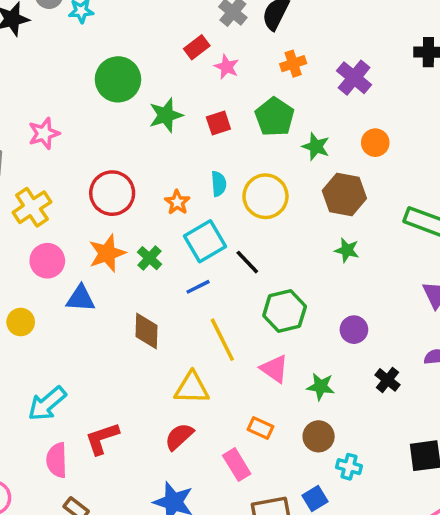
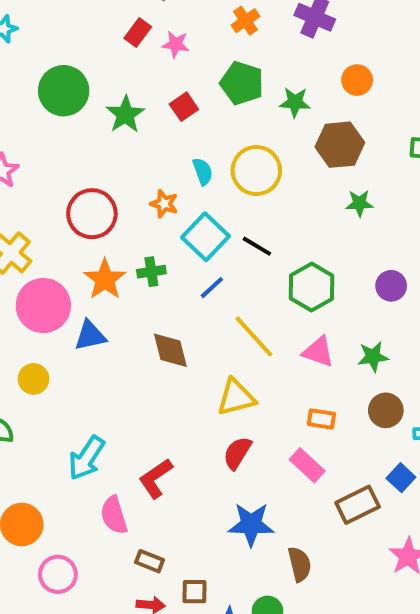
green cross: (149, 258) -> (151, 272), turned -35
pink circle: (47, 261) -> (43, 305), size x1.4

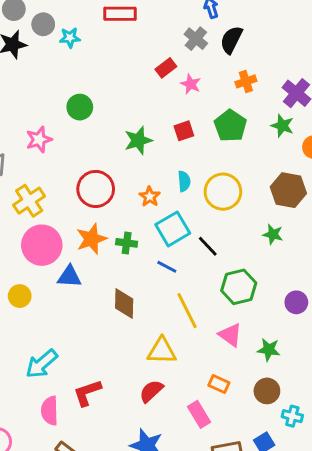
green circle: (64, 91) -> (80, 107), moved, size x0.7
green star: (295, 102) -> (282, 126), moved
green star: (125, 114) -> (138, 140), moved
green star: (359, 203) -> (273, 234), moved
blue line: (212, 288) -> (167, 267), turned 54

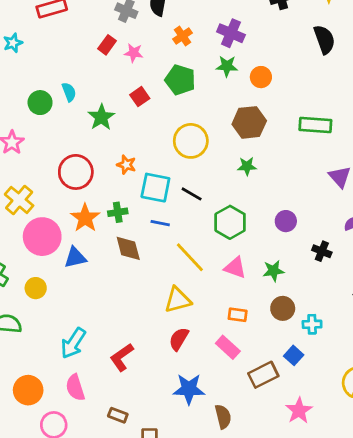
cyan semicircle: (184, 181) -> (69, 92), moved
cyan square: (173, 229) -> (155, 188), turned -32
brown diamond: (124, 303) -> (128, 248), moved
pink semicircle: (50, 411) -> (75, 388), moved

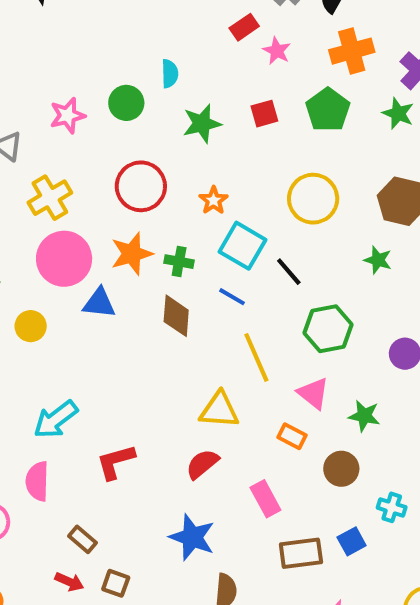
orange cross: (182, 36) -> (352, 51), size x1.5
green circle: (40, 103) -> (126, 103), moved
brown circle: (283, 308) -> (341, 469), moved
orange rectangle: (238, 315) -> (292, 436), moved

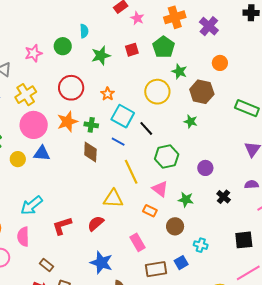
green star: (398, 113) -> (179, 71), moved
blue triangle: (99, 303) -> (42, 153), moved
red semicircle: (202, 464) -> (96, 223), moved

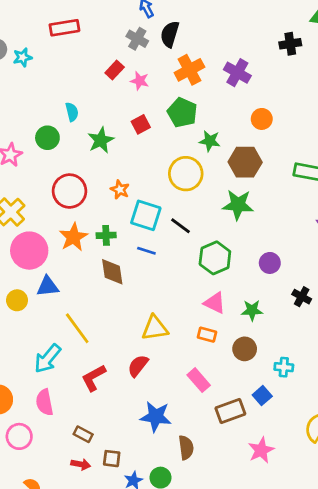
green star: (191, 121) -> (238, 205), size x1.6
yellow line: (131, 172) -> (77, 328), moved

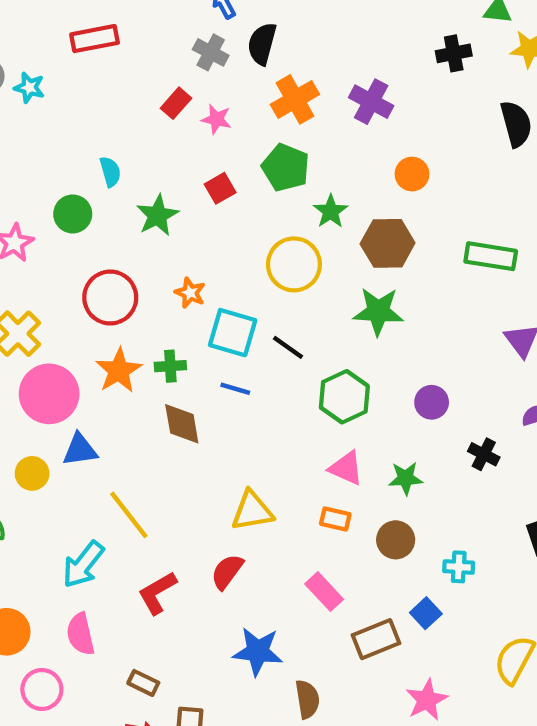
cyan star: (23, 57) -> (29, 88), turned 30
green star: (210, 141) -> (331, 211), turned 30

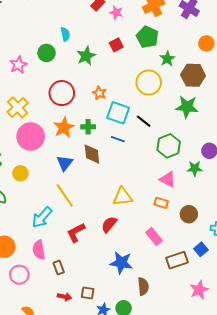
blue triangle: (80, 450) -> (65, 163), moved, turned -48
green star: (406, 478) -> (195, 168), moved
brown rectangle: (143, 683) -> (59, 267), moved, turned 40

